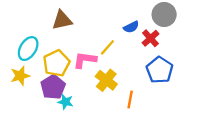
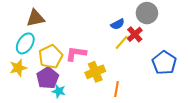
brown triangle: (62, 20) -> (35, 18), moved
yellow line: (107, 47) -> (122, 42), moved
blue pentagon: (160, 70) -> (164, 63), moved
yellow cross: (106, 80) -> (95, 72), turned 30

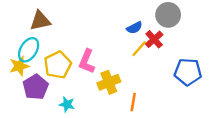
pink L-shape: (76, 54) -> (87, 61), turned -75
blue pentagon: (164, 63) -> (188, 72), turned -30
yellow star: (18, 68) -> (19, 66), moved
purple pentagon: (48, 78) -> (36, 87), moved

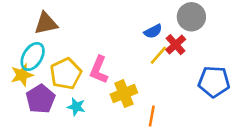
cyan star: (67, 104) -> (76, 107), moved

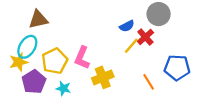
orange line: (152, 116) -> (149, 82), moved, turned -42

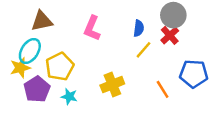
blue semicircle: (127, 26) -> (139, 28), turned -56
red cross: (145, 37) -> (170, 35), moved
pink L-shape: (82, 58) -> (92, 28), moved

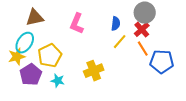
orange line: (163, 89) -> (143, 49), moved

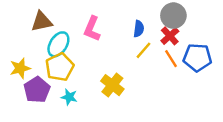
cyan ellipse: (25, 43) -> (58, 44), moved
blue pentagon: (162, 62) -> (197, 57), moved
yellow cross: (94, 71) -> (112, 85), turned -30

